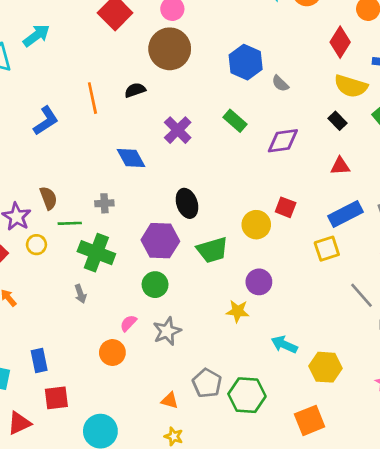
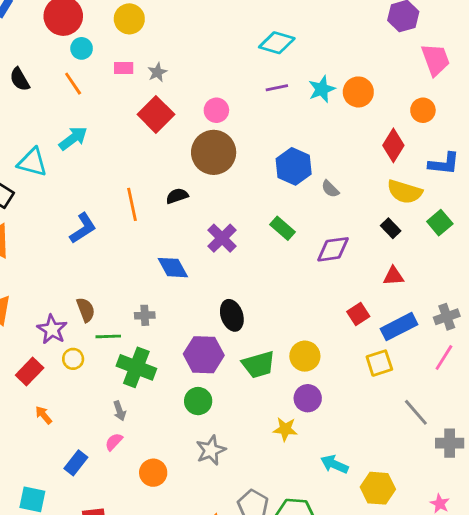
red square: (286, 207) -> (358, 314), moved, turned 36
yellow circle: (256, 225) -> (305, 356), moved
pink semicircle: (128, 323) -> (114, 442), moved
blue rectangle: (39, 361) -> (76, 463), moved, turned 50

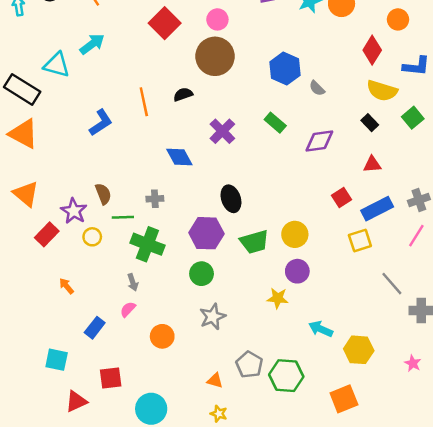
red rectangle: (30, 372) -> (47, 234), moved

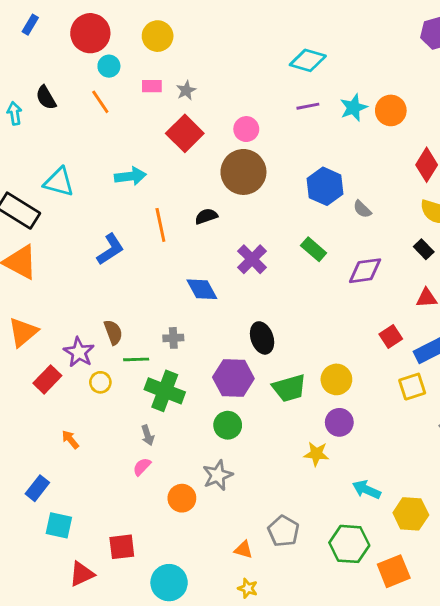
cyan arrow: (92, 44) -> (130, 176), moved, turned 30
orange triangle: (26, 194) -> (23, 332), turned 40
gray star: (213, 317) -> (218, 475), moved
blue rectangle: (95, 328) -> (37, 488), moved
green hexagon: (286, 376) -> (349, 544), moved

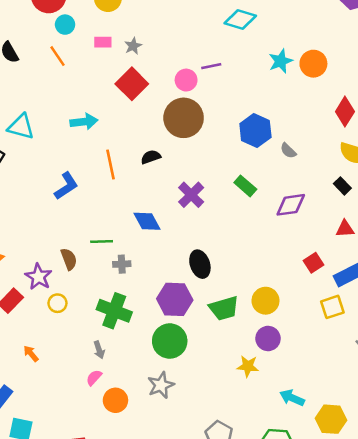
purple line: (308, 106) -> (211, 66), moved
green line: (136, 359) -> (102, 241), moved
green circle: (228, 425) -> (170, 341), size x1.4
orange circle: (182, 498) -> (115, 400), moved

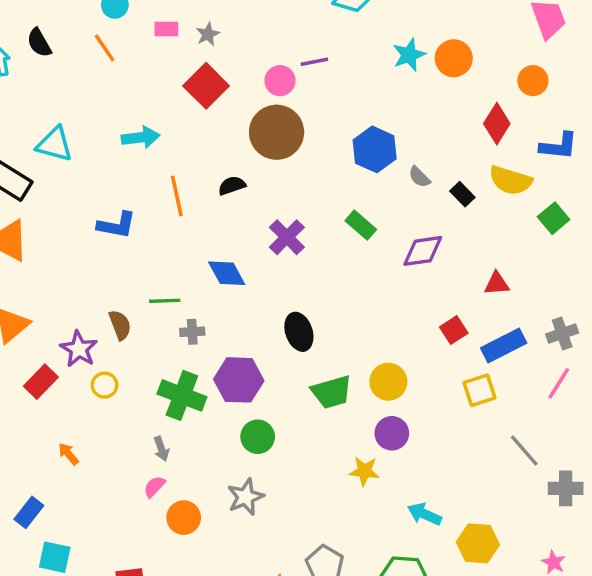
blue L-shape: (66, 186) -> (117, 225), turned 44
black rectangle: (342, 186) -> (462, 194), moved
purple hexagon: (175, 299) -> (239, 380), moved
green circle: (170, 341) -> (258, 437), size x0.7

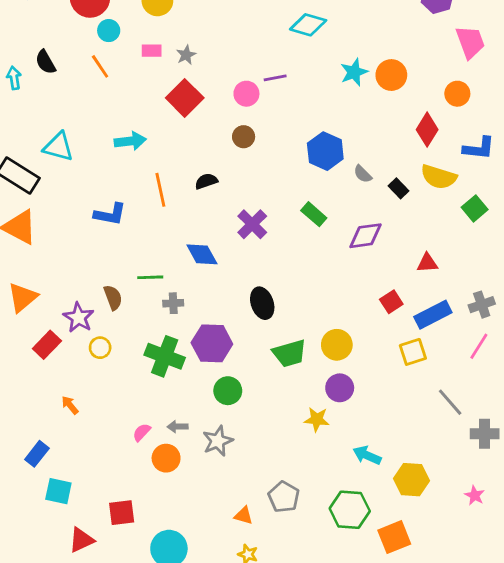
brown circle: (277, 132) -> (244, 137), size x0.5
gray arrow: (161, 449) -> (178, 427), moved, turned 108

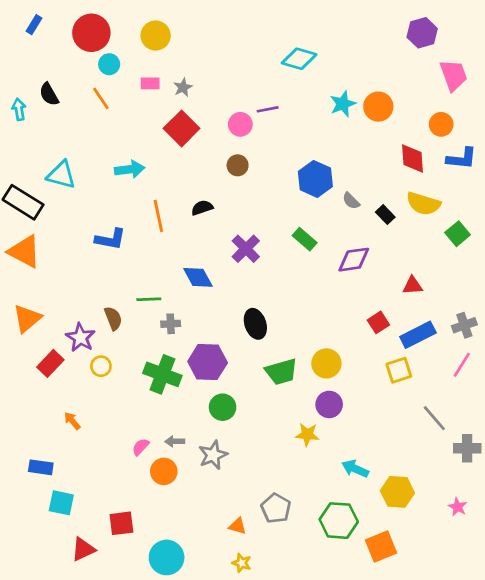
red diamond: (427, 130) -> (412, 158), turned -36
blue L-shape: (479, 148) -> (462, 158), moved
blue rectangle: (37, 454) -> (41, 467), turned 60

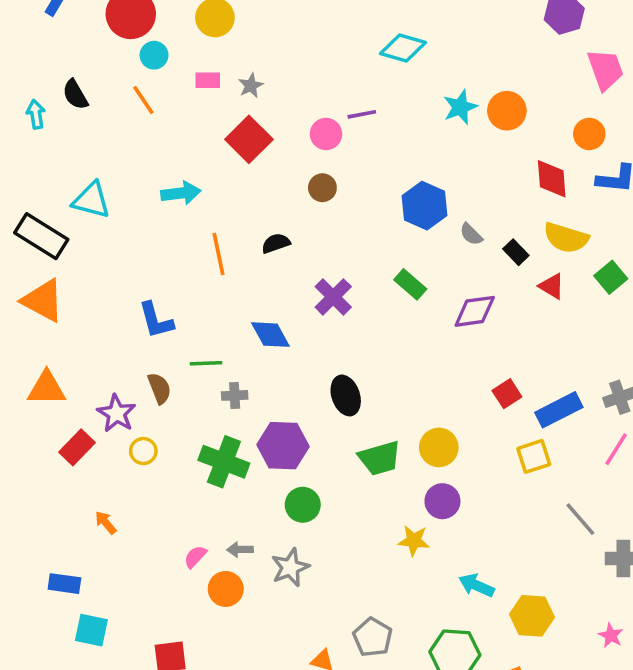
blue L-shape: (111, 239) -> (156, 320), moved, turned 64
red triangle: (412, 286) -> (552, 286), moved, turned 35
orange triangle: (27, 318) -> (47, 388), turned 40

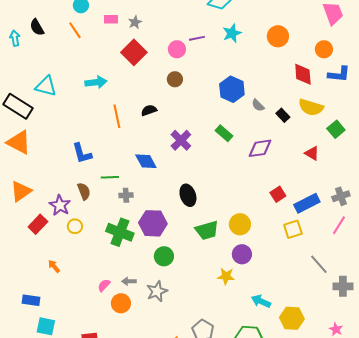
cyan star: (460, 107) -> (232, 33), moved
red triangle: (552, 286) -> (312, 153), moved
orange triangle: (47, 388) -> (21, 191), turned -35

